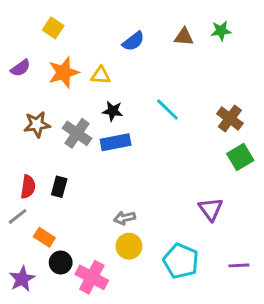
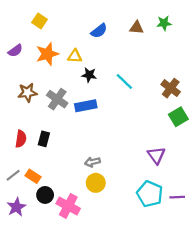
black star: (113, 111) -> (89, 75), moved
gray line: (18, 216) -> (13, 175), moved
cyan pentagon: (181, 261) -> (150, 194), moved

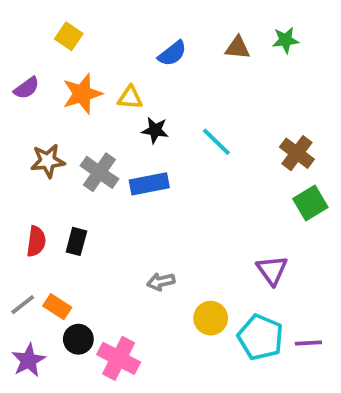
yellow circle: (96, 183) -> (211, 318), moved

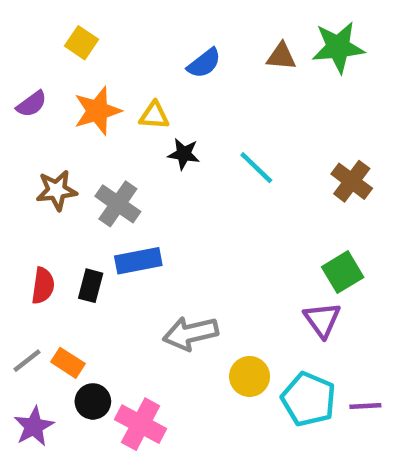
green star: (285, 40) -> (338, 47), size x1.6
blue rectangle: (149, 184) -> (138, 261), moved
green square: (310, 203) -> (343, 272), moved
gray arrow: (161, 282) -> (191, 333), size x1.6

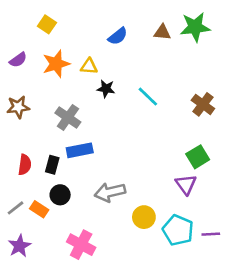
brown star: (57, 190) -> (18, 107), moved
black circle: (93, 401) -> (60, 195), moved

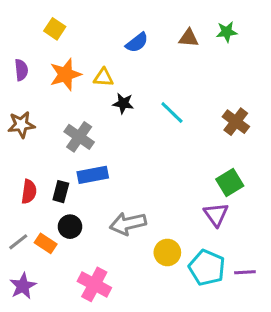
green star: (195, 27) -> (227, 32), size x0.6
purple semicircle: (18, 60) -> (21, 70), turned -60

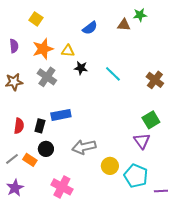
green star: (227, 32) -> (140, 15), moved
gray cross: (79, 137) -> (47, 77), moved
purple line: (245, 272) -> (161, 191), moved

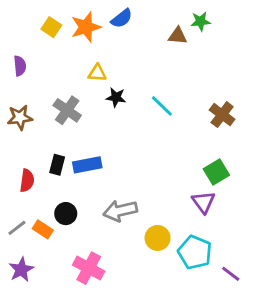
blue semicircle: (90, 28) -> (122, 18), moved
orange star: (43, 49) -> (86, 27), moved
black rectangle: (40, 126) -> (57, 165), moved
purple line: (161, 191) -> (231, 274), turned 40

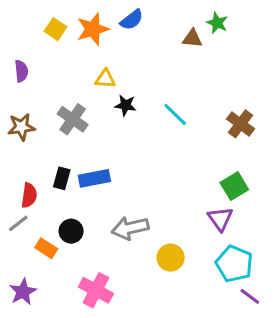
green star: (201, 21) -> (217, 23), turned 30
gray line: (17, 228) -> (18, 223), moved
cyan pentagon: (195, 252) -> (234, 264), moved

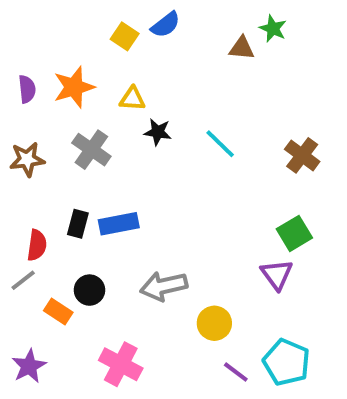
yellow square: (56, 29) -> (125, 36), moved
orange star: (93, 29) -> (74, 87), moved
cyan pentagon: (234, 264) -> (287, 362), moved
purple line: (250, 296) -> (236, 372), moved

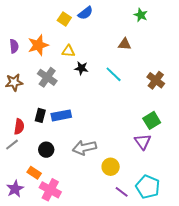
brown triangle: (242, 48) -> (125, 44), moved
orange rectangle: (58, 312) -> (34, 173), moved
pink cross: (121, 364) -> (50, 190), moved

